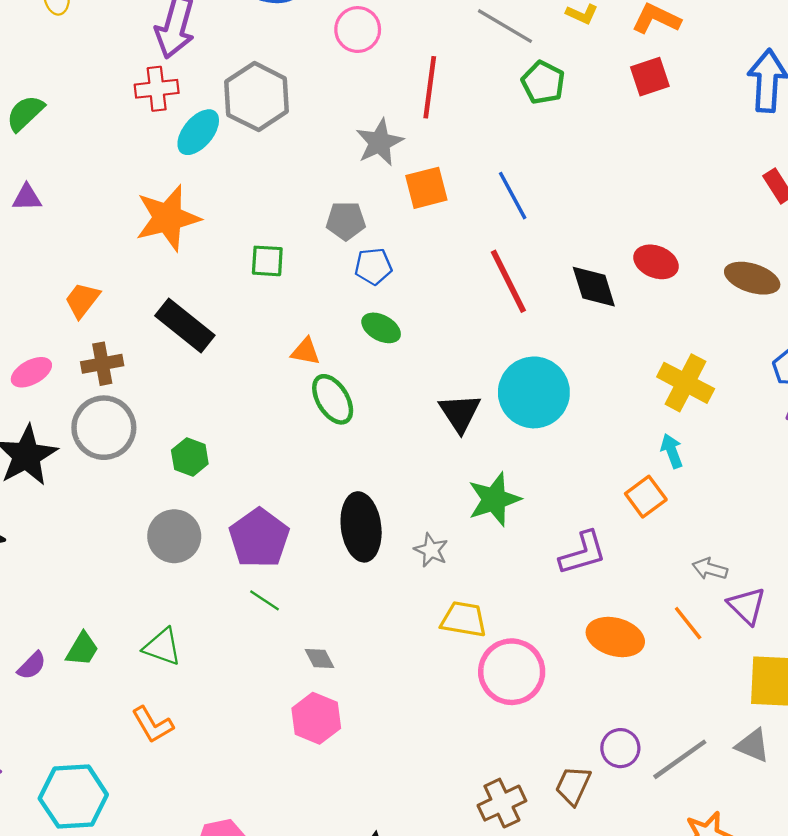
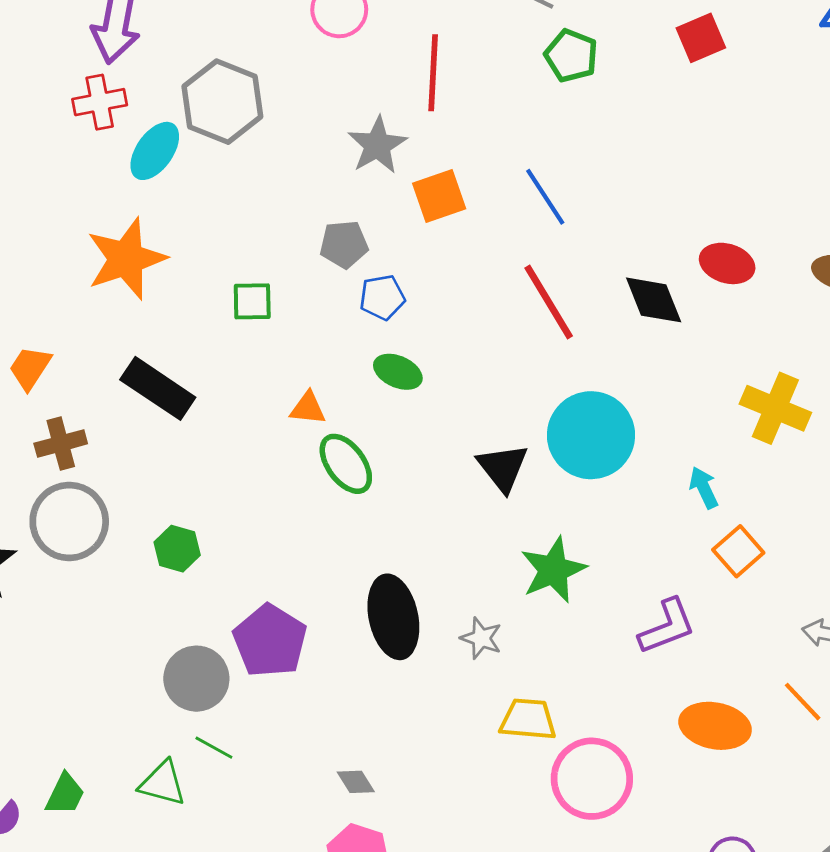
cyan arrow: (672, 451) -> (704, 488), moved
gray circle: (174, 536) -> (196, 679), moved
green line: (265, 600) -> (214, 748), moved

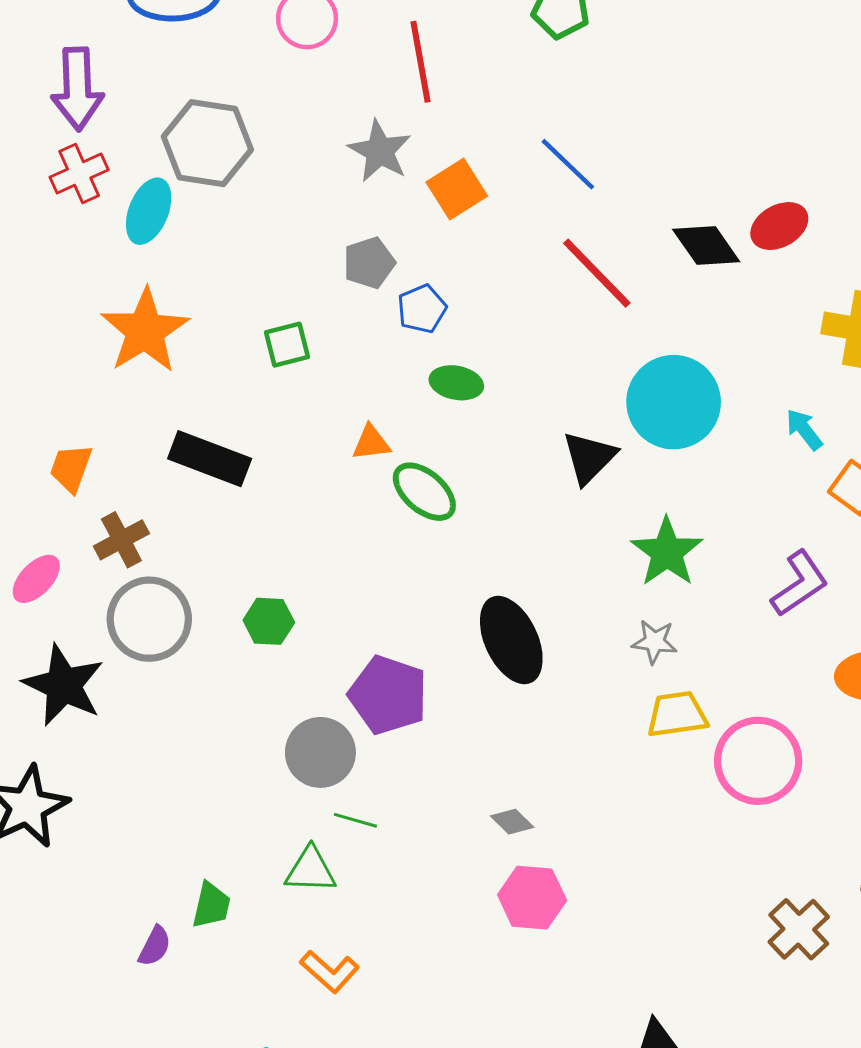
red ellipse: (727, 263) -> (779, 226), moved, turned -33
black triangle: (503, 468) -> (589, 457), turned 36
gray star: (481, 638) -> (655, 642), moved

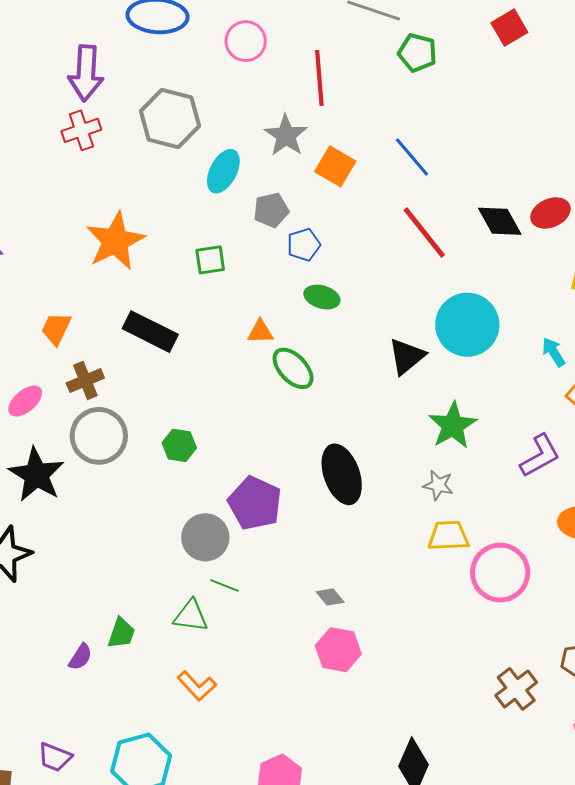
orange square: (457, 189) -> (335, 166), turned -33
cyan ellipse: (149, 211) -> (223, 171), moved

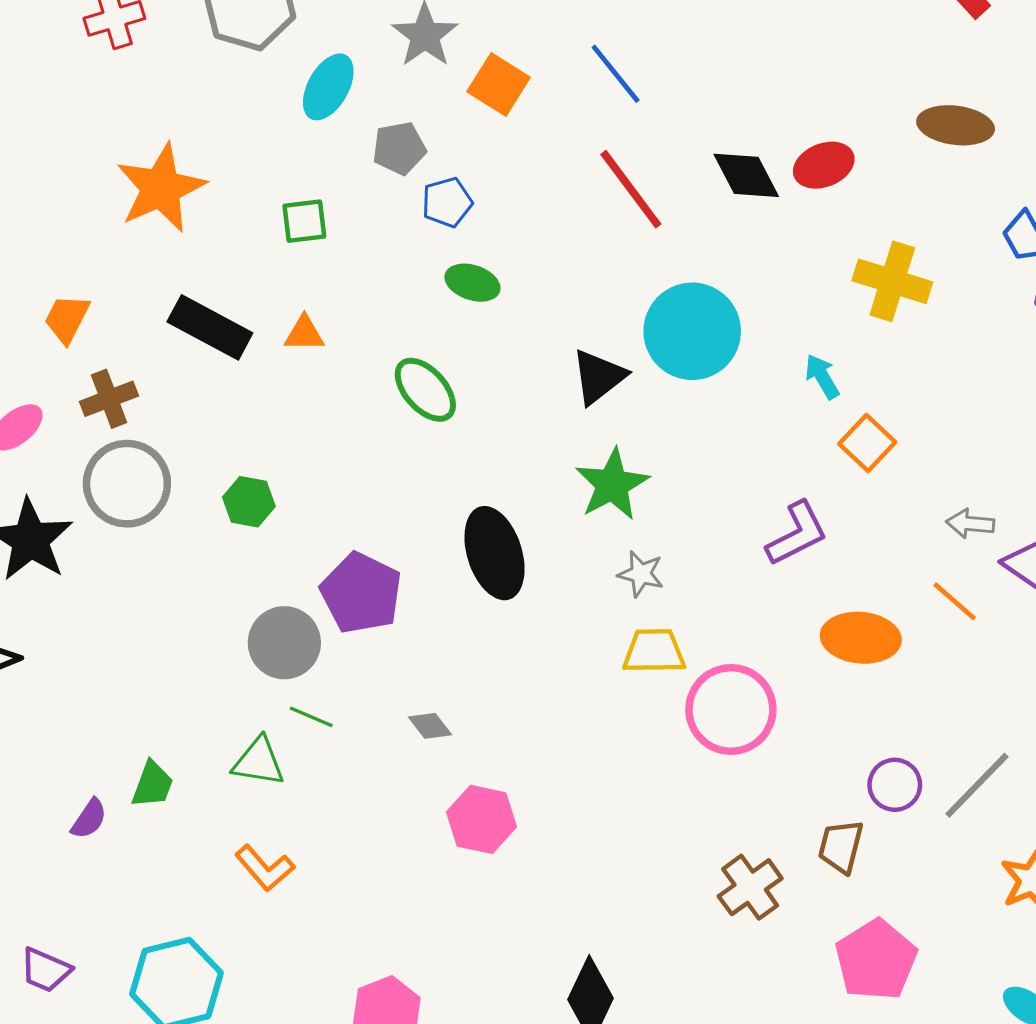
orange triangle: (260, 332) -> (304, 334), moved
green star: (453, 425) -> (612, 485), moved
gray diamond: (330, 597) -> (430, 726), moved

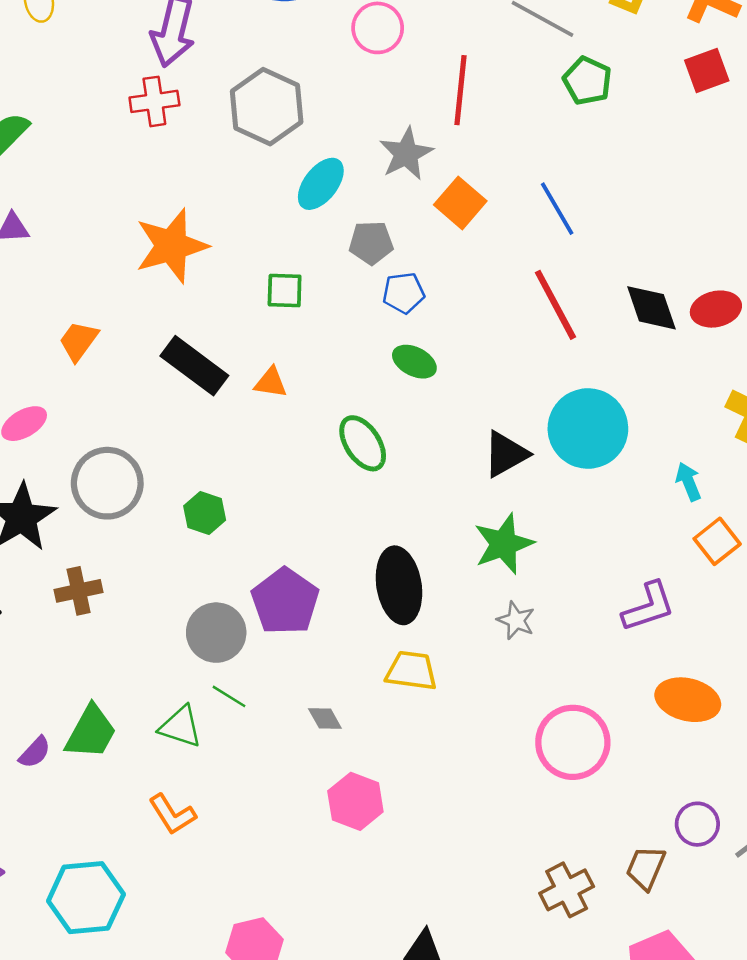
brown cross: (109, 399) -> (79, 591), moved
yellow trapezoid: (654, 651) -> (411, 671), moved
green trapezoid: (152, 785) -> (91, 732), size x1.4

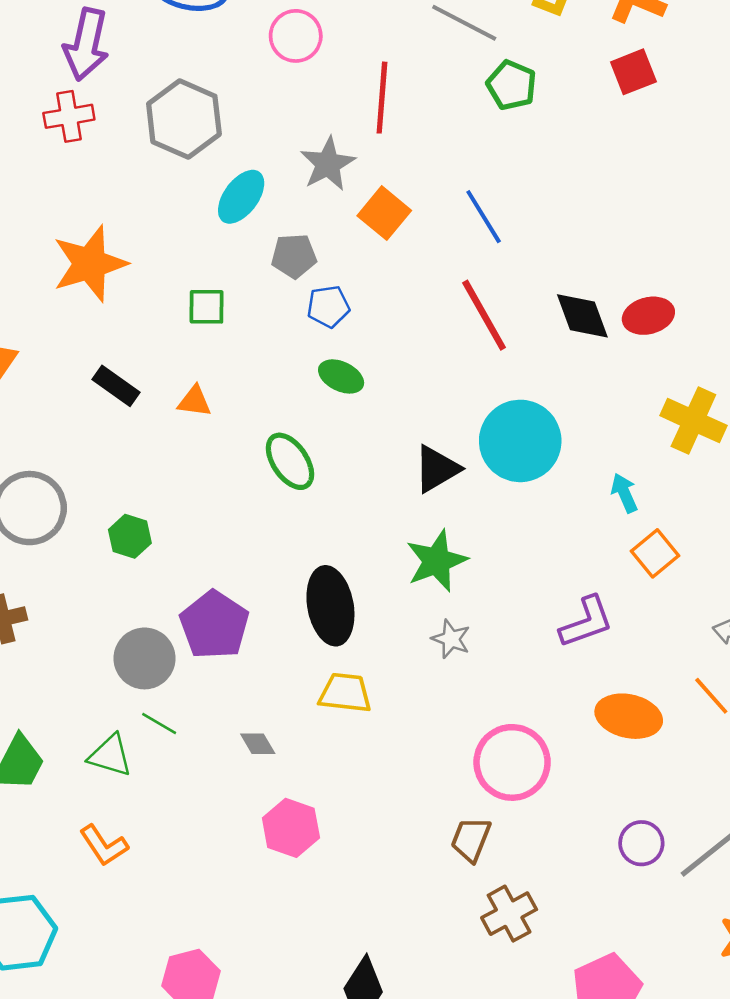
black rectangle: (194, 366) -> (116, 386), size x0.7
brown trapezoid: (646, 868) -> (471, 839), moved

